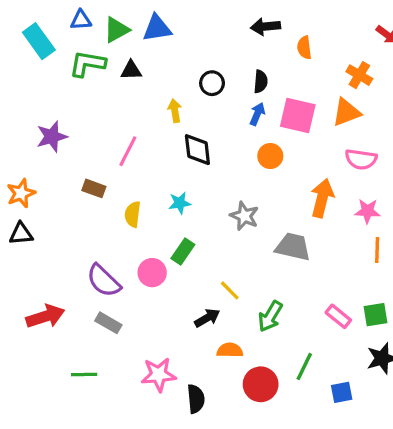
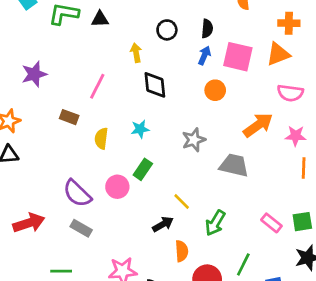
orange cross: (359, 75) -> (289, 23), turned -30
orange arrow: (322, 198) -> (258, 125), turned 40
gray star: (244, 216) -> (194, 140), turned 30
orange semicircle: (230, 350) -> (182, 251), turned 85

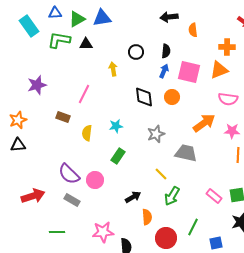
black diamond: (155, 85) -> (144, 97), moved
pink circle: (117, 187) -> (95, 180), moved
yellow line: (182, 201) -> (161, 174), moved

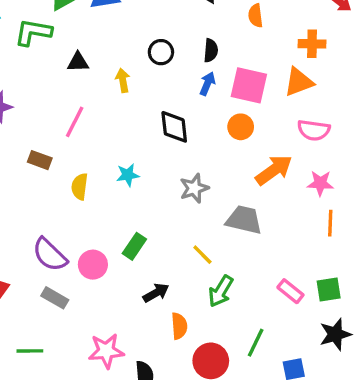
black triangle: (86, 44) -> (78, 62), moved
orange circle: (172, 97) -> (241, 127), moved
green rectangle: (118, 156) -> (134, 246), moved

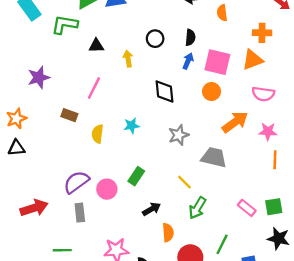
purple semicircle: (50, 255) -> (76, 182), turned 100
gray rectangle: (55, 298) -> (80, 213), turned 54
black star: (335, 334) -> (278, 238), turned 30

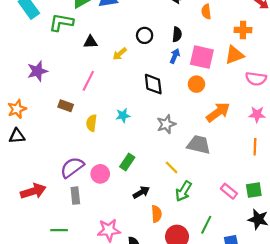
yellow arrow: (128, 59) -> (120, 54), turned -120
pink semicircle: (263, 94) -> (256, 79), moved
pink star: (268, 131) -> (257, 114), moved

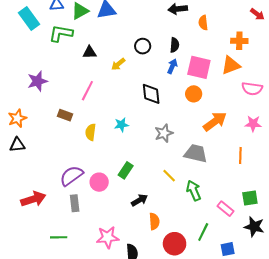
orange line: (255, 147) -> (240, 156), moved
green arrow: (183, 191) -> (194, 191), moved, turned 126
pink rectangle: (229, 191) -> (226, 209), moved

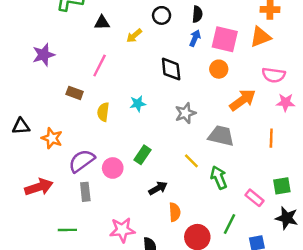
pink semicircle: (252, 89) -> (274, 75), moved
orange star: (17, 118) -> (52, 138), moved, turned -30

